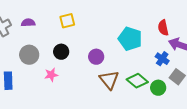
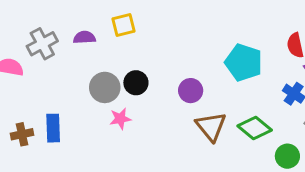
yellow square: (67, 21) -> (123, 25), moved
gray circle: (29, 55) -> (105, 87), moved
green circle: (158, 88) -> (287, 156), moved

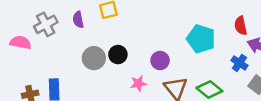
purple semicircle: (84, 37) -> (78, 20), turned -98
pink star: (120, 119) -> (138, 83), moved

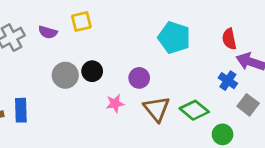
purple semicircle: (78, 20) -> (48, 32), turned -63
cyan pentagon: (201, 39) -> (174, 38), moved

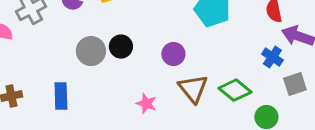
pink star: (115, 103) -> (146, 104), moved, turned 30
gray square: (248, 105) -> (295, 84), turned 35
blue rectangle: (21, 110) -> (61, 96), moved

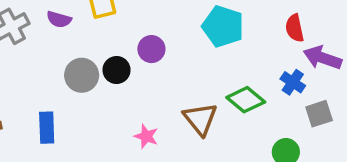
purple circle: (173, 54) -> (151, 49), moved
green diamond: (235, 90) -> (246, 100), moved

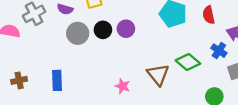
red semicircle: (295, 28) -> (209, 15), moved
black circle: (117, 70) -> (103, 30), moved
gray circle: (82, 75) -> (78, 33), moved

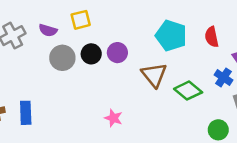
brown triangle: (158, 75) -> (154, 75), moved
blue rectangle: (57, 80) -> (26, 113), moved

